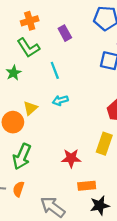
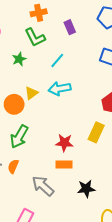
cyan line: (55, 70) -> (57, 61), turned 56
cyan arrow: (60, 100) -> (60, 89), size x1.5
orange rectangle: (87, 186) -> (64, 164), moved

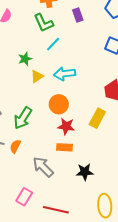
green star: (19, 59) -> (25, 59), moved
cyan line: (57, 61) -> (53, 44), moved
orange circle: (14, 104) -> (59, 104), moved

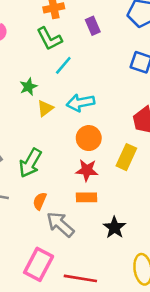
orange circle: (59, 104) -> (89, 138), moved
orange semicircle: (15, 146) -> (40, 201), moved
black star: (85, 172) -> (114, 227), turned -30
pink rectangle: (24, 197) -> (39, 264), size x1.4

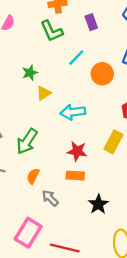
cyan line: (63, 65) -> (76, 58), moved
cyan arrow: (80, 103) -> (73, 112), moved
orange circle: (89, 138) -> (102, 74), moved
gray arrow: (60, 224) -> (50, 198), size x0.7

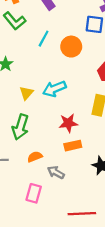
yellow triangle: (44, 93) -> (26, 93), moved
orange semicircle: (33, 176) -> (35, 157), turned 56
pink rectangle: (28, 233) -> (34, 193), moved, size x0.7

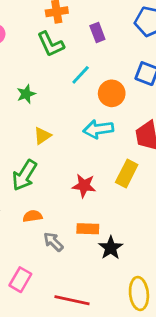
cyan arrow: (54, 89) -> (98, 129), moved
orange rectangle: (73, 146) -> (88, 229), moved
pink rectangle: (34, 193) -> (20, 280), moved

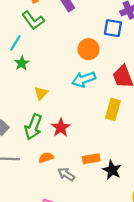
cyan line: (81, 75) -> (15, 43), moved
red star: (84, 186) -> (61, 128), moved, turned -30

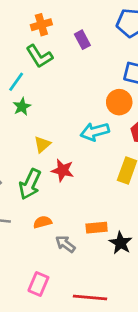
orange circle: (89, 49) -> (119, 102), moved
red star: (61, 128) -> (63, 170), moved, turned -30

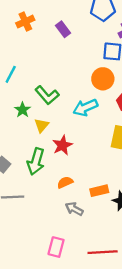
green L-shape: (39, 56) -> (47, 95), moved
green star: (22, 107) -> (23, 110), moved
red star: (63, 170) -> (62, 145), turned -30
orange semicircle: (43, 222) -> (65, 182), moved

